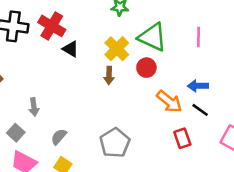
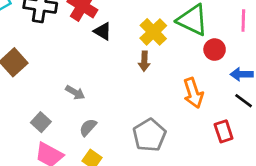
red circle: (146, 68) -> (215, 50), moved
orange arrow: (169, 102) -> (193, 93), moved, turned 32
gray arrow: (34, 107) -> (75, 92), moved, turned -54

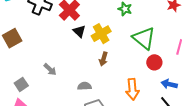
yellow cross: (153, 32) -> (101, 34), moved
gray semicircle: (88, 127) -> (84, 86), moved, turned 32

